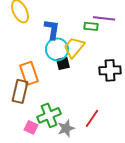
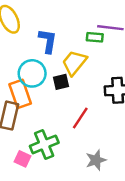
cyan circle: (57, 49) -> (32, 73), moved
red line: (92, 118) -> (80, 118), moved
gray star: (66, 128) -> (96, 160), moved

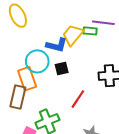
blue L-shape: (48, 41) -> (57, 45), moved, turned 95
yellow trapezoid: (74, 63) -> (73, 35), moved

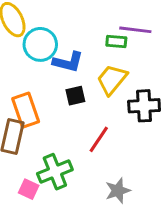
yellow trapezoid: (73, 35) -> (112, 80), moved
cyan circle: (37, 61) -> (40, 44), moved

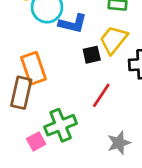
black square: (75, 96) -> (92, 55), moved
pink square: (29, 189) -> (36, 141), turned 36

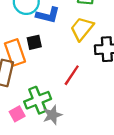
black square: (92, 55) -> (34, 42), moved
gray star: (119, 143) -> (52, 115), moved

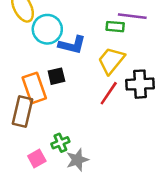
red line: (72, 75) -> (109, 93), moved
green cross: (38, 100) -> (60, 143), size x0.6

